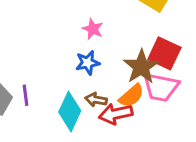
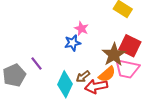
blue star: (88, 63) -> (73, 43), moved
purple line: (26, 95) -> (36, 64), moved, turned -32
brown arrow: (96, 100) -> (83, 77), turned -48

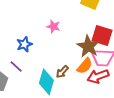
blue star: (73, 43) -> (24, 44), moved
red arrow: (96, 86) -> (98, 76), moved

